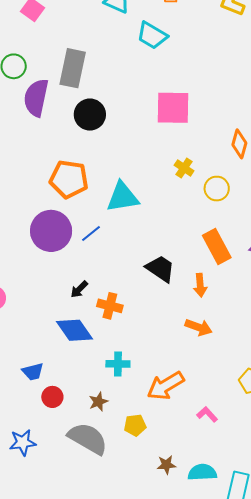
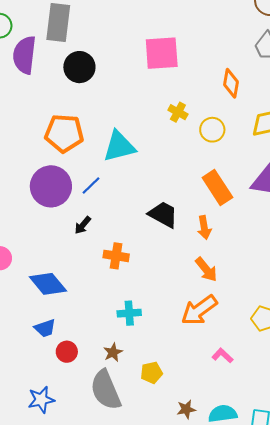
black arrow: (79, 289) -> (83, 225), moved
orange arrow: (199, 327) -> (206, 269), turned 36
blue diamond: (74, 330) -> (48, 284), moved
orange arrow: (166, 386) -> (199, 310), moved
gray semicircle: (88, 439) -> (106, 390), turned -138

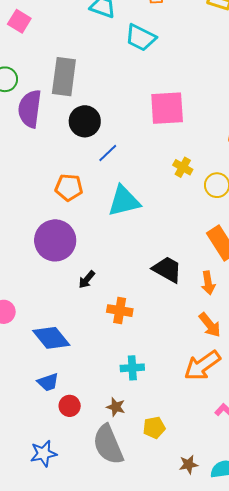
orange pentagon: (64, 133) -> (69, 187), size x0.7
blue line: (91, 186) -> (108, 153), moved
brown star: (113, 352) -> (116, 407), turned -30

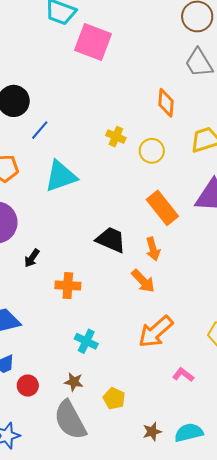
pink square: (167, 108) -> (93, 42), moved, turned 30
orange arrow: (210, 325) -> (143, 281), moved
cyan cross: (132, 368) -> (86, 341), turned 35
yellow pentagon: (154, 428) -> (114, 398), turned -30

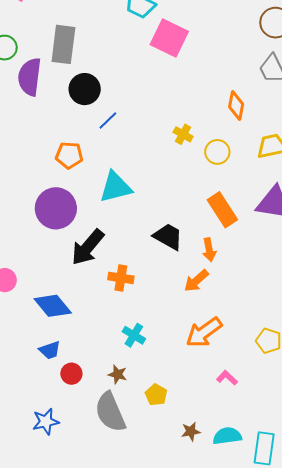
cyan triangle: (61, 176) -> (116, 187), moved
black arrow: (32, 258) -> (88, 247), size x2.0
orange arrow: (143, 281) -> (196, 281), turned 88

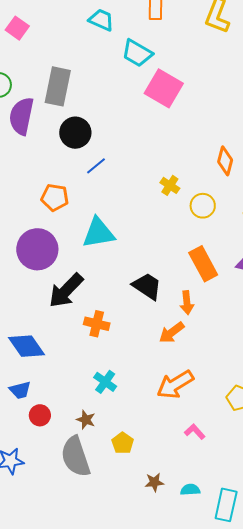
cyan semicircle: (227, 436) -> (190, 490), size x0.7

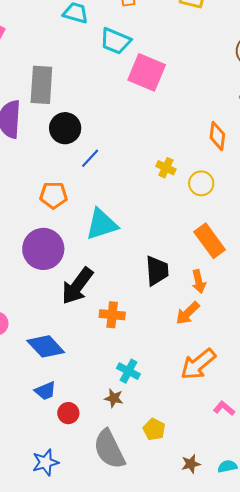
black trapezoid: (147, 286) -> (157, 271), turned 60
brown star: (86, 420) -> (114, 398), moved

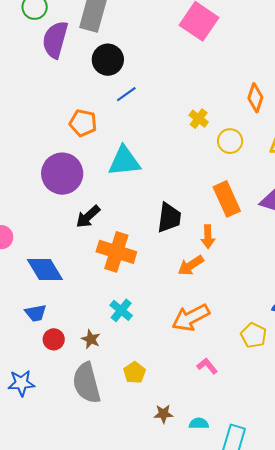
black arrow: (77, 286) -> (88, 217), size x0.7
orange cross: (112, 315) -> (116, 252), size x1.5
brown star: (114, 398) -> (91, 339), moved

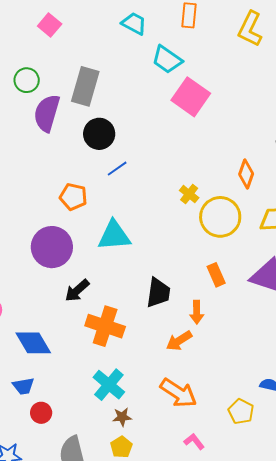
yellow circle: (230, 141) -> (220, 217), size x1.6
orange rectangle: (227, 199) -> (216, 275), size x0.7
cyan cross: (121, 310) -> (109, 385), size x1.4
orange arrow: (191, 318) -> (178, 393), turned -120
brown star: (91, 339) -> (122, 417), moved, turned -30

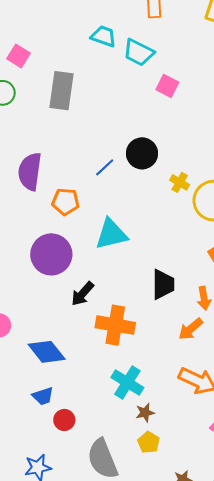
cyan trapezoid: (134, 23) -> (104, 36), moved
pink square: (50, 25) -> (19, 56), moved
pink square: (191, 97) -> (167, 86), size x0.6
purple semicircle: (47, 113) -> (30, 171), moved
black circle: (99, 134) -> (142, 153), moved

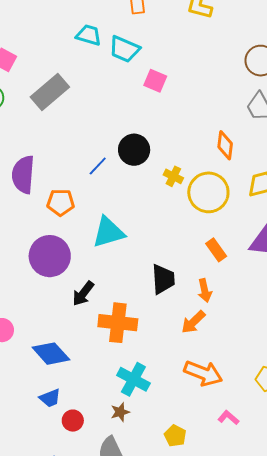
gray rectangle: (61, 91) -> (50, 92), turned 45
brown star: (145, 413) -> (120, 412), moved
yellow pentagon: (149, 442) -> (175, 436), moved

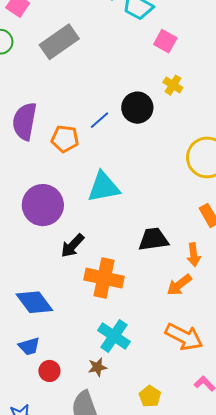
yellow cross: (173, 176) -> (173, 85), moved
orange pentagon: (61, 202) -> (65, 139), moved
black trapezoid: (163, 279) -> (153, 239), turned -100

